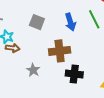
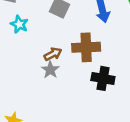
brown arrow: (13, 48) -> (53, 54), moved, turned -40

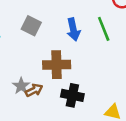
brown arrow: (53, 54) -> (34, 90), moved

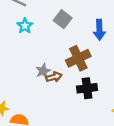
brown cross: (57, 65) -> (78, 58), turned -35
black cross: (72, 95) -> (87, 88), turned -30

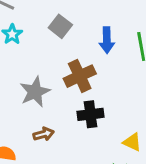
gray star: (43, 71) -> (35, 92), size x1.5
brown arrow: (54, 77) -> (44, 134), moved

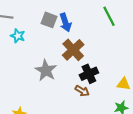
blue arrow: (107, 40) -> (65, 22), moved
brown arrow: (44, 134) -> (82, 91), moved, turned 64

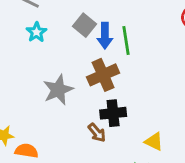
green line: (109, 16) -> (126, 40), moved

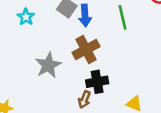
green line: (126, 40) -> (123, 17), moved
brown arrow: (97, 133) -> (84, 100), turned 66

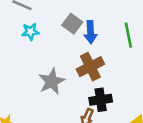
cyan star: (26, 17) -> (30, 32), turned 30

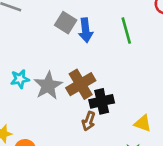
cyan star: (30, 32) -> (20, 79), moved
brown cross: (90, 67) -> (81, 84), moved

